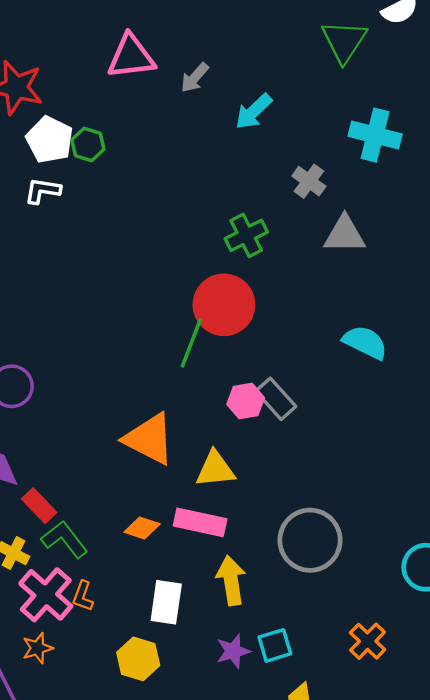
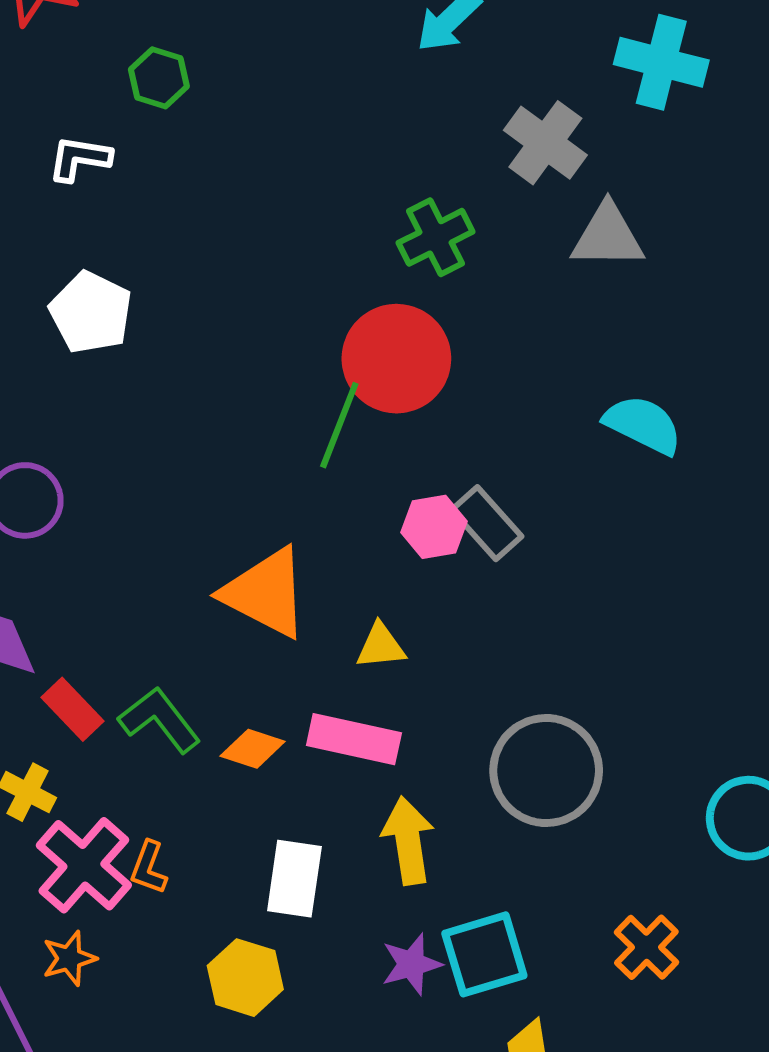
white pentagon: (50, 140) -> (91, 312), moved
gray cross: (309, 181) -> (545, 143), size x1.4
yellow triangle: (215, 469) -> (381, 646), size x0.7
green L-shape: (64, 539) -> (160, 720), moved
cyan square: (275, 645) -> (484, 954), size x1.4

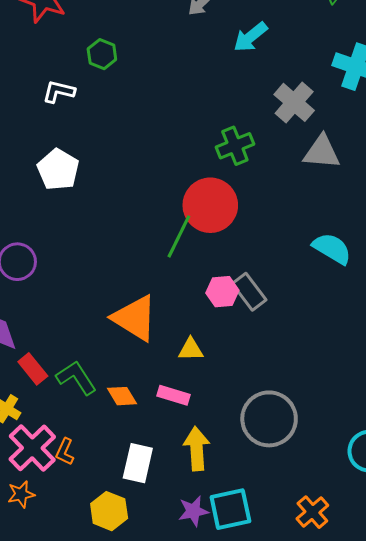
pink rectangle: (354, 739) -> (173, 395), size x0.7
orange diamond: (253, 749) -> (122, 396), turned 36

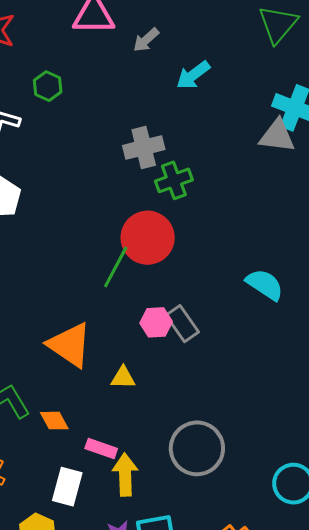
gray cross: (294, 102) -> (144, 147), moved, turned 33
gray triangle: (322, 152) -> (277, 136), moved
pink rectangle: (173, 395) -> (101, 449), moved

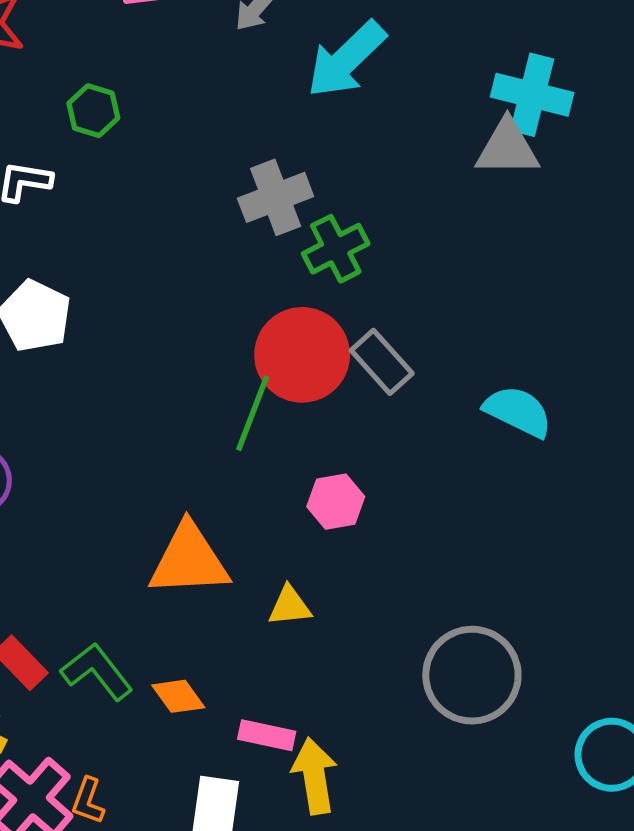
cyan arrow: (193, 75) -> (346, 59), size x1.4
gray rectangle: (182, 324) -> (382, 362), moved
orange triangle: (70, 345) -> (189, 560), turned -30
gray circle: (197, 448) -> (472, 675), moved

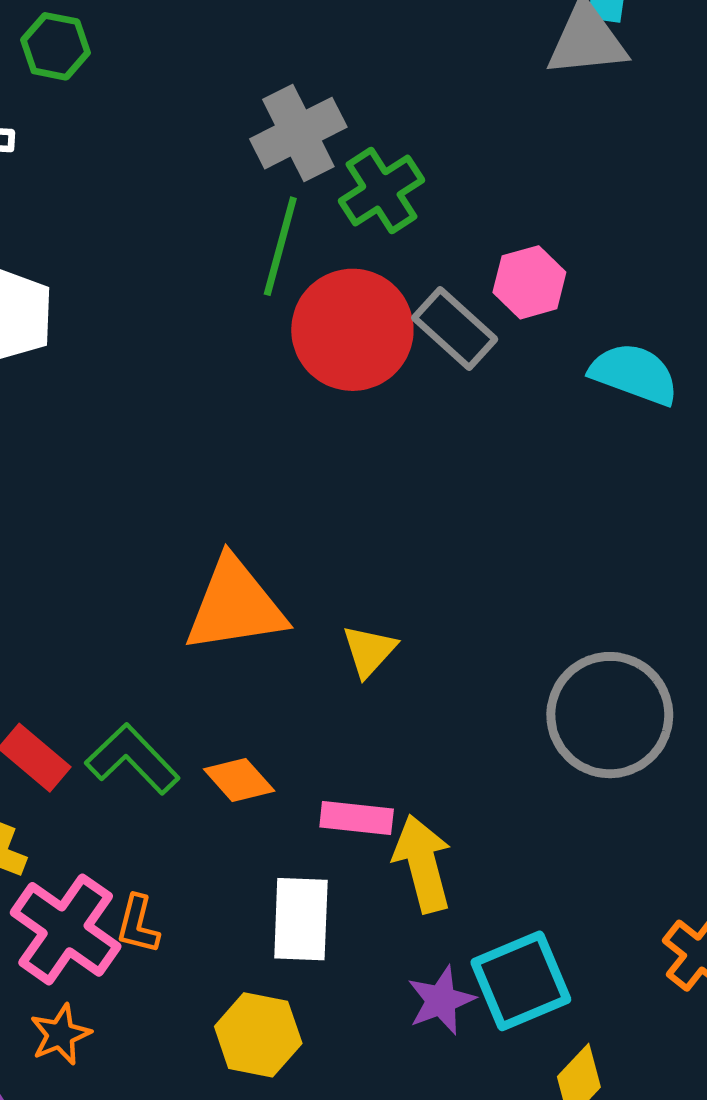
green line: (253, 413) -> (280, 246), moved
pink hexagon: (336, 502) -> (529, 282), moved
yellow triangle: (290, 606) -> (369, 651), turned -36

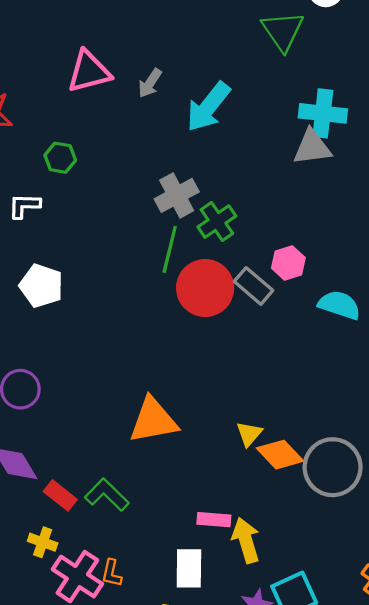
yellow triangle: (369, 651) -> (249, 434), moved
orange diamond: (239, 780) -> (280, 455), moved, size x1.4

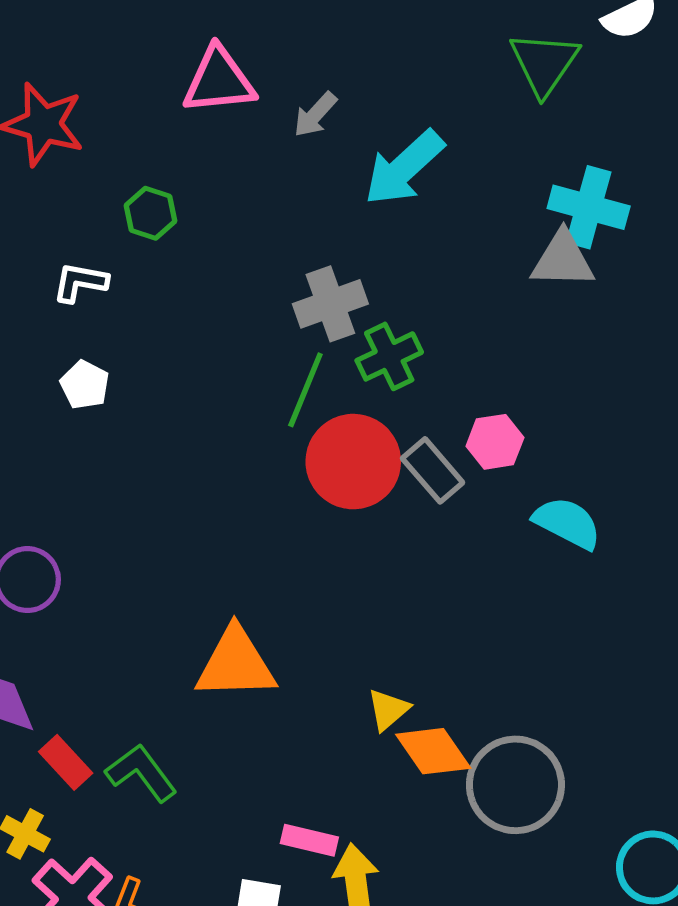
white pentagon: (41, 286) -> (85, 385), moved, size x0.7

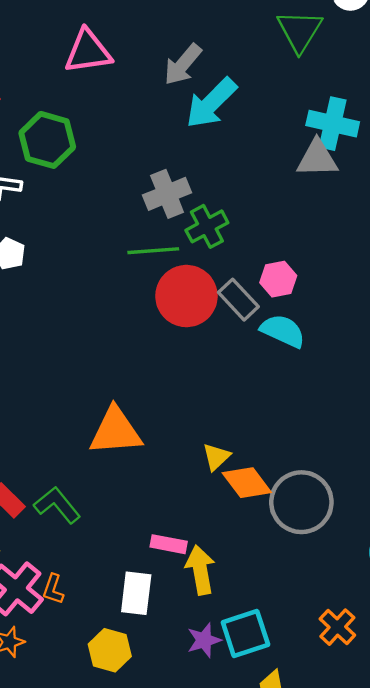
gray arrow: (315, 115) -> (183, 65), moved, size x1.4
green hexagon: (151, 213) -> (47, 140), size x1.6
green line: (305, 390) -> (153, 251), turned 66
cyan semicircle: (567, 523) -> (283, 331), moved

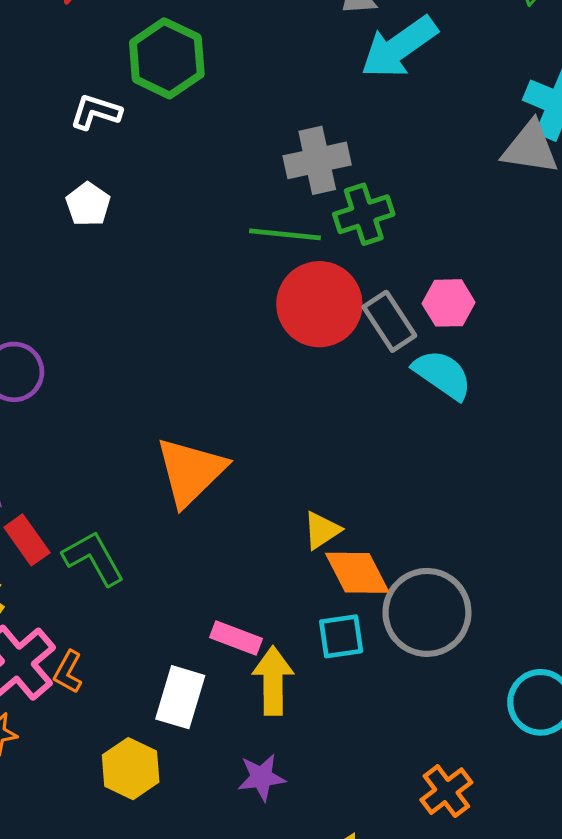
orange triangle: (116, 431) -> (191, 471), turned -50
cyan square: (245, 634) -> (341, 636), moved, size x0.7

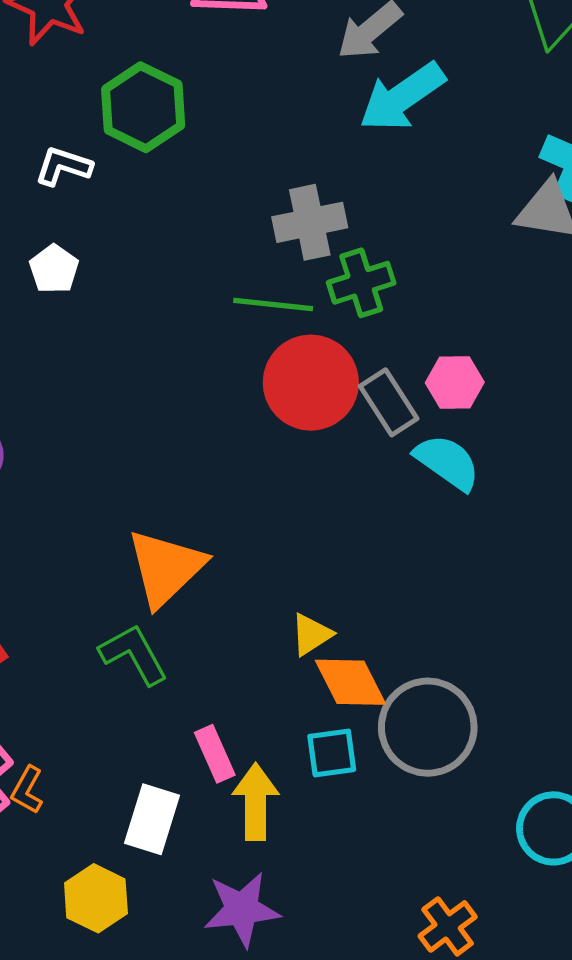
green L-shape: (94, 558) -> (134, 654), moved
pink rectangle: (236, 638) -> (215, 754), turned 45
purple star: (261, 777) -> (242, 909), size x1.4

